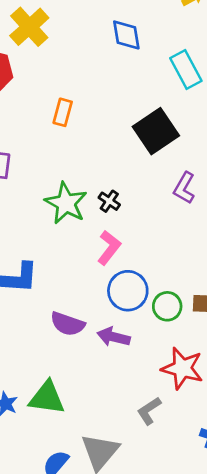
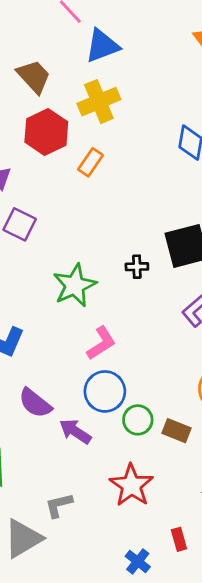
orange rectangle: (63, 112) -> (90, 162), moved
black cross: (109, 201) -> (137, 267), moved, turned 35
gray L-shape: (149, 411) -> (59, 505), moved

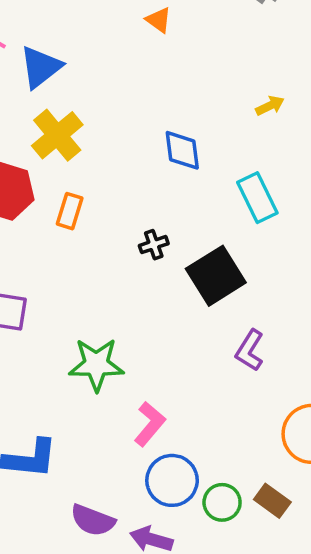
black cross: (137, 267) -> (154, 245), moved
green star: (75, 285) -> (96, 365), turned -30
brown rectangle: (176, 431) -> (272, 501), turned 32

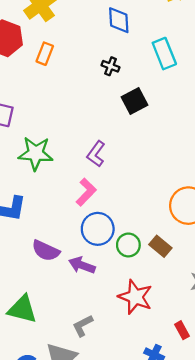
black cross: (154, 245) -> (111, 66), moved, turned 36
black square: (216, 276) -> (135, 101), size x0.7
purple L-shape: (250, 350) -> (96, 154), moved
green star: (96, 365) -> (36, 153), moved

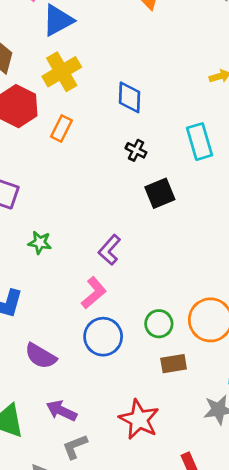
blue diamond: (119, 20) -> (130, 97), moved
green star: (36, 153) -> (40, 243), size x0.6
green circle: (128, 245) -> (159, 324), moved
brown rectangle: (160, 246) -> (174, 364), turned -55
purple arrow: (82, 265) -> (61, 411), moved

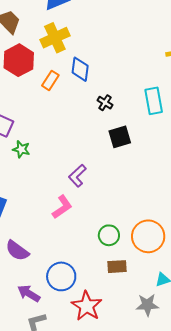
blue diamond: (130, 97) -> (80, 69), moved
green star: (40, 243) -> (21, 149), moved
blue circle: (103, 337) -> (61, 276), moved

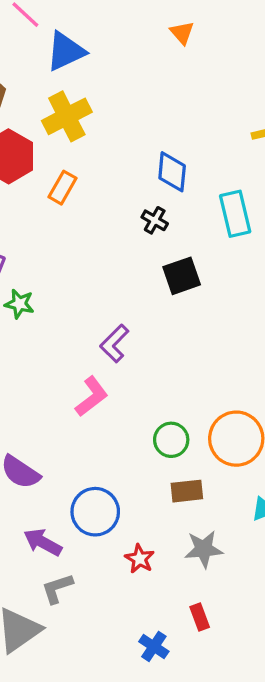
blue diamond: (80, 69) -> (172, 172), moved
gray star: (147, 305) -> (204, 549), moved
red star: (87, 306) -> (140, 559), size x0.6

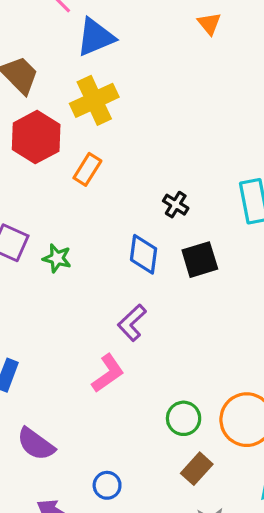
blue diamond: (172, 172) -> (144, 254), moved
green star: (19, 304) -> (57, 258), moved
brown rectangle: (187, 491) -> (197, 469), turned -44
blue circle: (95, 512) -> (107, 485), size x0.6

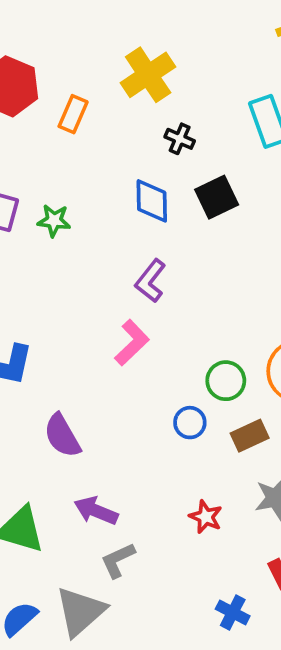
yellow cross: (94, 100) -> (148, 75), moved
purple semicircle: (36, 444) -> (62, 436), turned 33
brown rectangle: (197, 469) -> (250, 436), turned 32
blue circle: (107, 485) -> (190, 423), moved

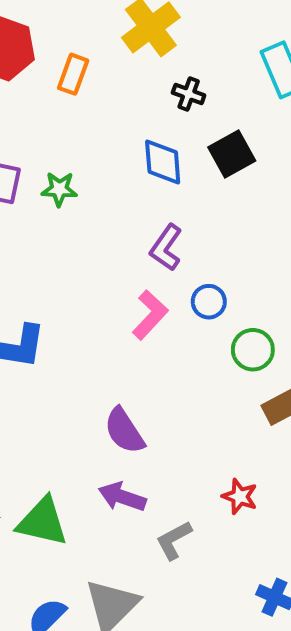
blue circle: (190, 423) -> (209, 302), moved
purple semicircle: (62, 436) -> (124, 431), moved
gray L-shape: (118, 560) -> (174, 540), moved

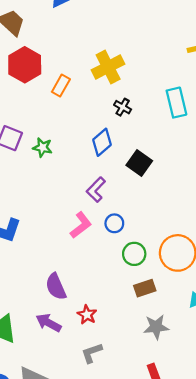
black square: (232, 154) -> (139, 163), moved, turned -35
blue diamond: (163, 162) -> (102, 142), turned 44
red star: (240, 496) -> (87, 315), moved
gray L-shape: (174, 540) -> (92, 353), moved

